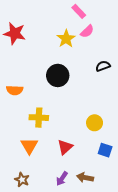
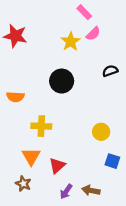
red triangle: (65, 147) -> (57, 166), moved
brown star: (22, 180) -> (23, 184), moved

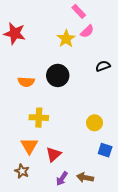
orange semicircle: (15, 97) -> (26, 82), moved

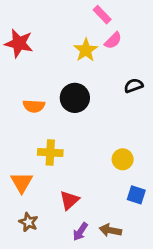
orange triangle: (29, 146) -> (22, 183), moved

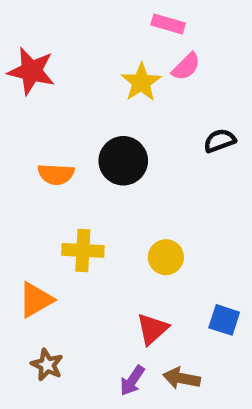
pink rectangle: (102, 15) -> (168, 24), turned -30
yellow circle: (123, 159) -> (166, 257), moved
orange triangle: (22, 183) -> (36, 300), turned 30
red triangle: (69, 200) -> (152, 329), moved

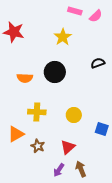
pink semicircle: (186, 67) -> (96, 16), moved
blue square: (224, 320) -> (102, 129), moved
brown star: (47, 365) -> (38, 146), moved
brown arrow: (182, 378) -> (81, 169), turned 56

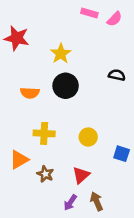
yellow star: (63, 37) -> (61, 54), moved
black semicircle: (98, 63) -> (117, 75), turned 32

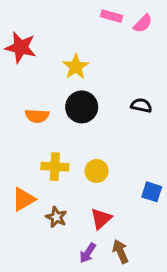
black semicircle: (117, 75) -> (141, 105), moved
yellow circle: (88, 137) -> (97, 171), moved

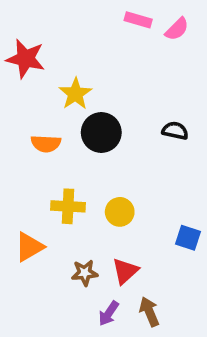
yellow star: (76, 67) -> (75, 94), moved
brown star: (56, 217) -> (85, 273), moved, turned -30

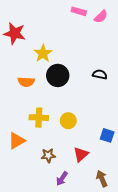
red triangle: (125, 271) -> (81, 154), moved
brown arrow: (149, 312) -> (102, 179), moved

